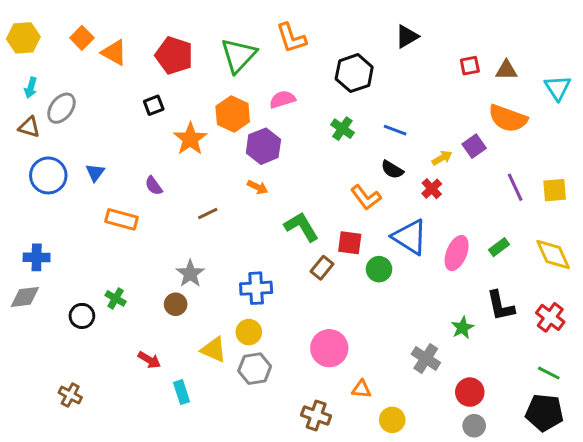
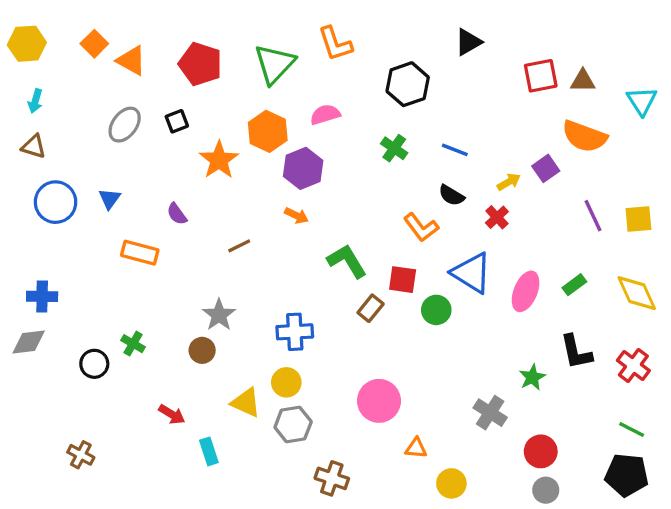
red square: (470, 66) -> (541, 76), size x1.5
gray ellipse: (61, 108) -> (125, 125), moved
brown cross: (316, 415) -> (332, 478), moved

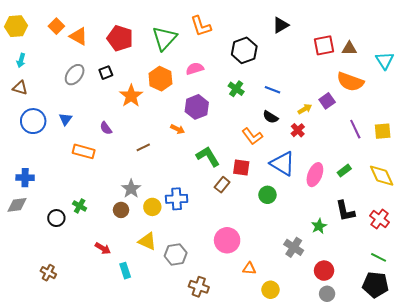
purple hexagon: (303, 168) -> (197, 107), moved
green circle: (436, 310) -> (267, 195), moved
yellow circle: (286, 382) -> (152, 207), moved

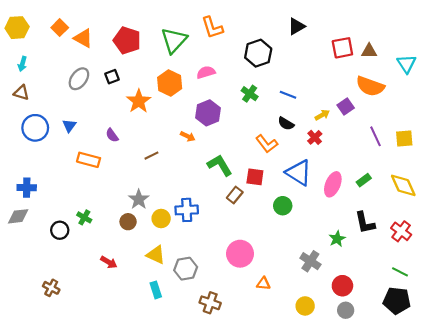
cyan rectangle: (125, 271) -> (156, 290), moved
yellow circle: (270, 290) -> (305, 306), moved

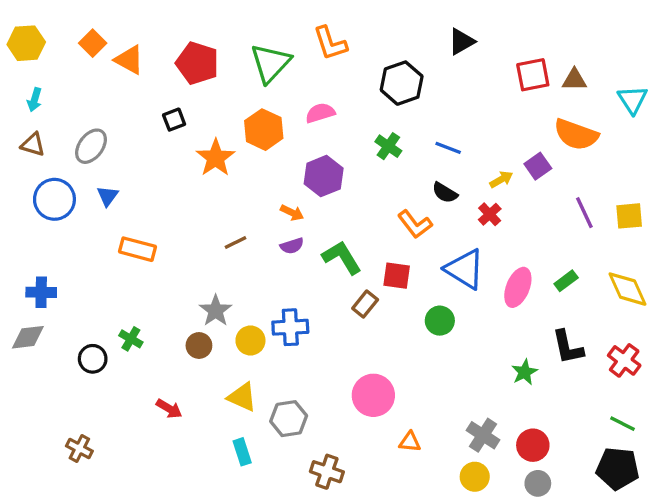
gray ellipse: (79, 79) -> (91, 146), moved
purple semicircle: (112, 135) -> (292, 246), moved, turned -72
gray cross: (310, 261) -> (483, 435), moved

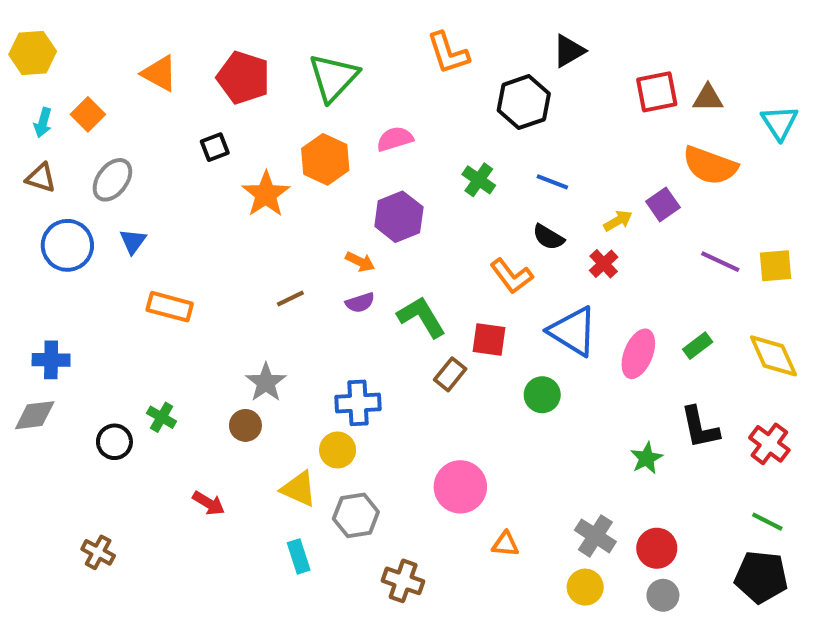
orange square: (93, 43) -> (88, 114), moved
orange L-shape: (330, 43) -> (448, 53), moved
black hexagon: (402, 83) -> (524, 102), moved
purple line: (584, 213) -> (720, 262), turned -40
yellow circle: (250, 341) -> (338, 450), moved

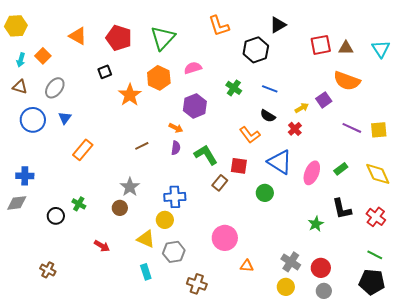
cyan triangle: (780, 123) -> (381, 49), moved
purple semicircle: (360, 303) -> (176, 148), turned -64
orange rectangle: (170, 307) -> (83, 150), turned -65

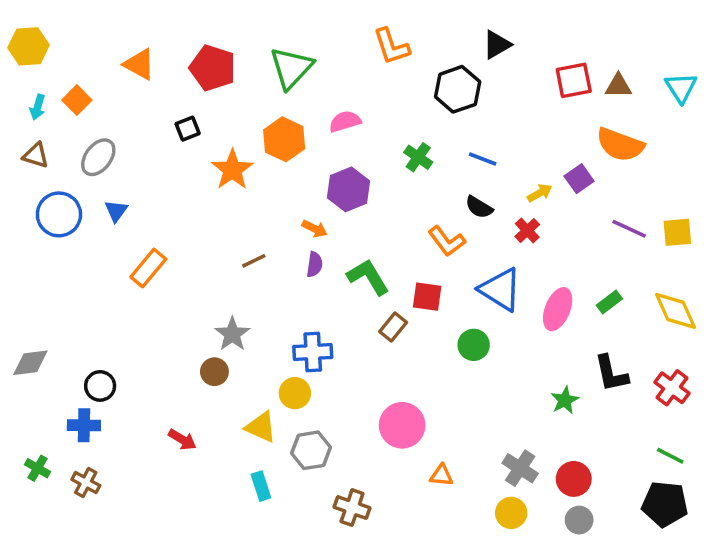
blue cross: (25, 176) -> (84, 425), moved
green cross: (79, 204) -> (38, 468), moved

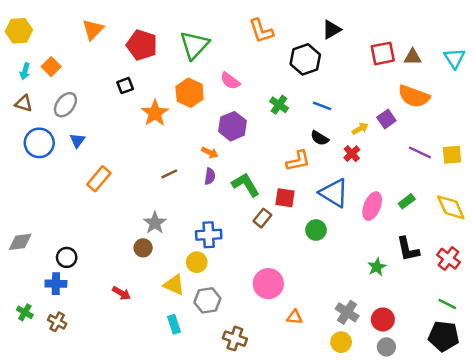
orange triangle: (139, 64) -> (93, 30), moved, turned 45
pink semicircle: (345, 121) -> (230, 81), turned -126
orange L-shape: (447, 241) -> (298, 161), turned -65

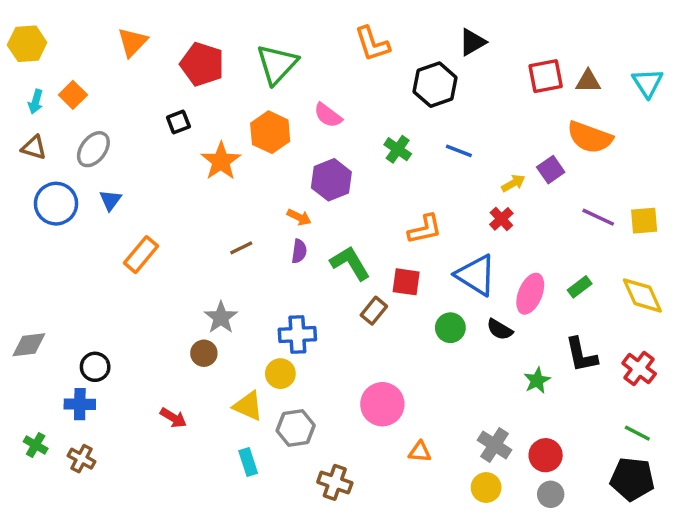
black semicircle: (320, 138) -> (500, 329), moved

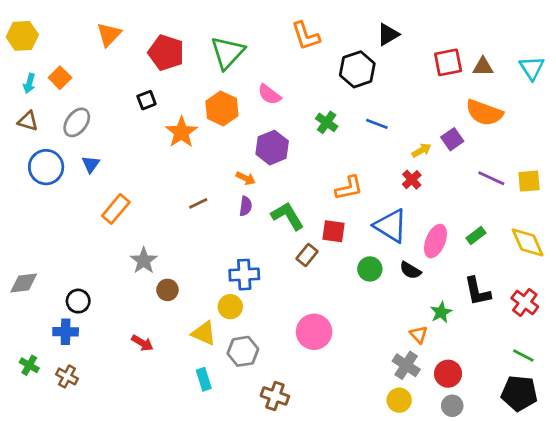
gray star: (221, 318) -> (144, 261), moved
orange triangle: (420, 452) -> (419, 335), moved, turned 42

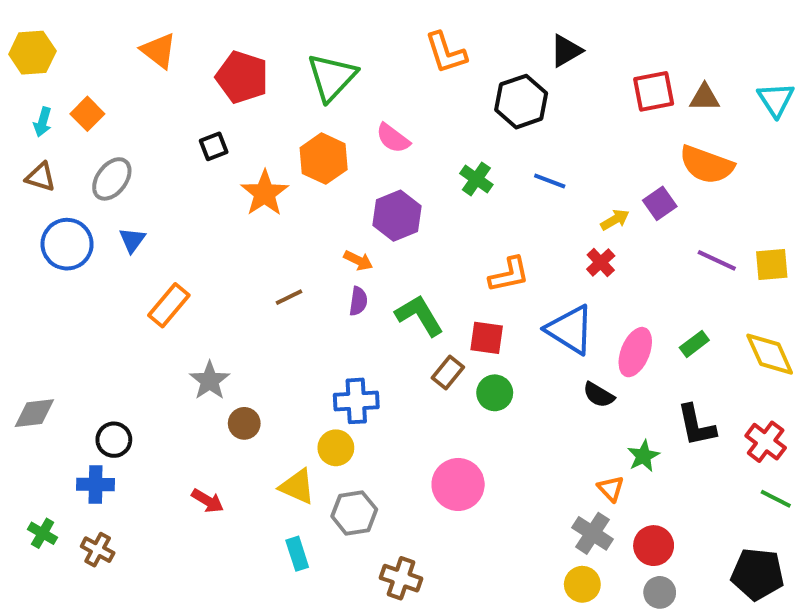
orange triangle: (109, 34) -> (159, 51), turned -36
green circle: (370, 269) -> (495, 393), moved
green line: (523, 356) -> (776, 499), moved

